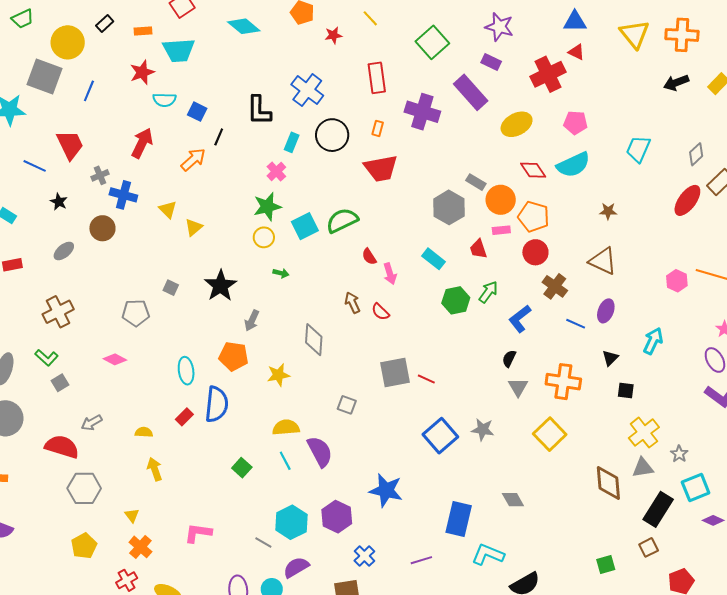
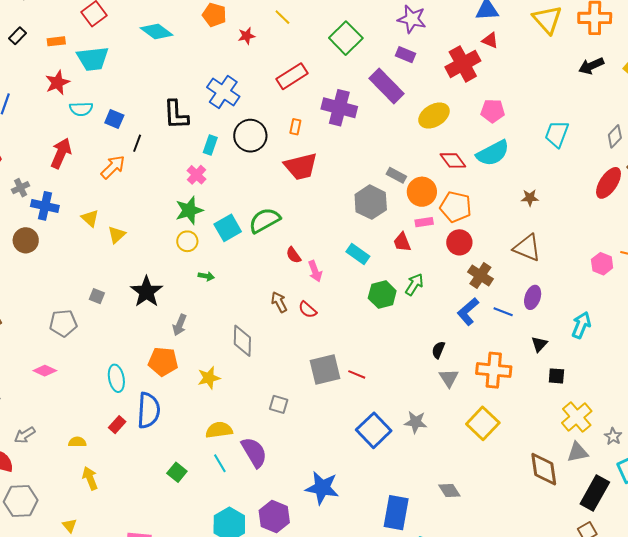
red rectangle: (377, 78) -> (292, 76), turned 68
blue L-shape: (520, 319) -> (468, 311), moved

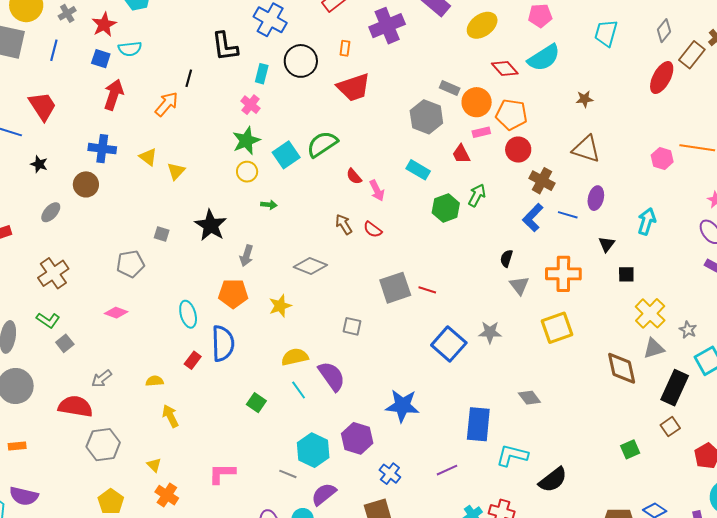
purple cross: (339, 108) -> (387, 26), turned -32
blue square: (114, 119) -> (101, 59), moved
gray cross: (21, 188) -> (67, 13), moved
gray diamond: (242, 341) -> (310, 266), turned -64
yellow square: (483, 423) -> (557, 328), turned 32

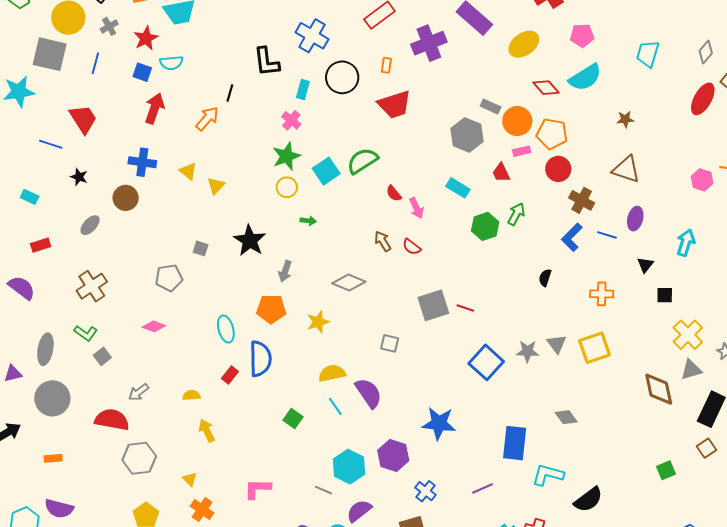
orange cross: (563, 274) -> (602, 294), size x0.7
gray triangle: (519, 286) -> (557, 344), moved

